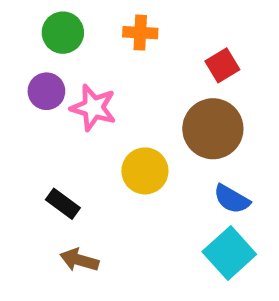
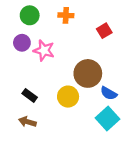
brown circle: (213, 129) -> (88, 73), moved
yellow circle: (145, 171) -> (68, 97), moved
brown arrow: (79, 260) -> (27, 122), moved

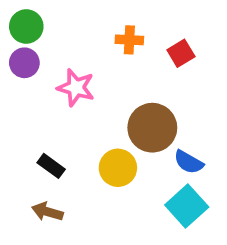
green circle: (30, 15) -> (26, 26), moved
orange cross: (66, 15) -> (129, 40), moved
purple circle: (22, 43) -> (24, 63), moved

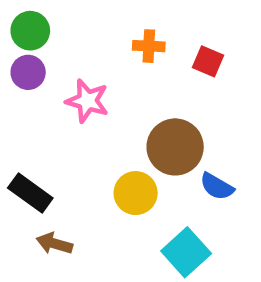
red square: (181, 53) -> (208, 61), turned -36
black rectangle: (51, 166) -> (30, 193), moved, size x1.4
cyan square: (187, 206) -> (186, 252), moved

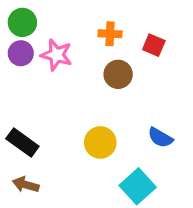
pink star: (87, 101) -> (56, 55), moved
brown circle: (175, 147) -> (118, 74), moved, size x0.7
brown arrow: (54, 244) -> (26, 185), moved

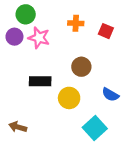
green circle: (22, 22) -> (26, 14), moved
brown circle: (118, 74) -> (81, 67), moved
black rectangle: (22, 142) -> (40, 81), moved, turned -35

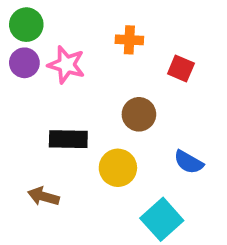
green circle: (26, 14) -> (26, 25), moved
red square: (106, 31) -> (181, 69), moved
brown arrow: (18, 127) -> (43, 196), moved

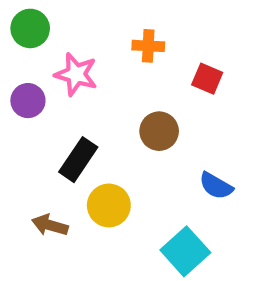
purple circle: (24, 63) -> (28, 101), moved
black rectangle: (68, 139) -> (78, 160), turned -57
yellow circle: (118, 168) -> (109, 205), moved

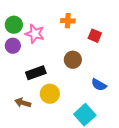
green circle: (30, 28) -> (14, 25), moved
black rectangle: (78, 160) -> (36, 73), turned 36

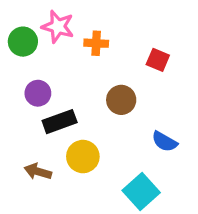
orange cross: (68, 21) -> (96, 43), moved
pink star: (35, 34) -> (58, 27), moved
purple circle: (13, 46) -> (38, 93), moved

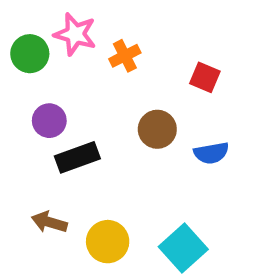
orange cross: (96, 43) -> (125, 56), turned -30
blue semicircle: (165, 142) -> (211, 153), moved, turned -40
yellow circle: (83, 157) -> (108, 242), moved

